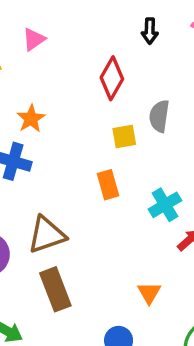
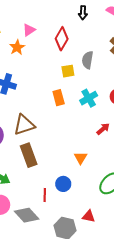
pink triangle: (34, 39) -> (29, 30), moved
orange star: (31, 119) -> (17, 47), moved
cyan cross: (165, 205) -> (89, 98), moved

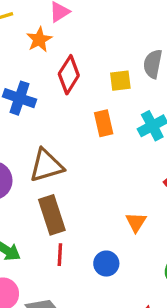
red diamond: (62, 39) -> (69, 75), moved
red line: (45, 195) -> (60, 255), moved

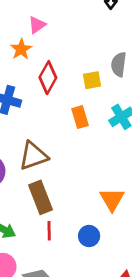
orange triangle: (136, 222) -> (112, 199), size x1.4

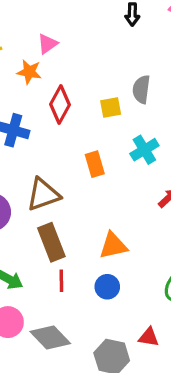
orange star: (21, 49) -> (29, 72), turned -30
orange rectangle: (80, 117) -> (95, 164), moved
orange triangle: (112, 199) -> (113, 246), moved, turned 48

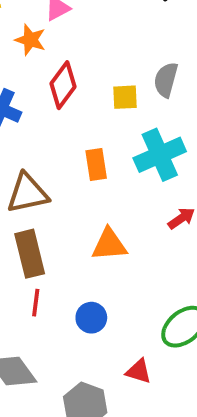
cyan cross: (144, 150) -> (160, 155), size x1.4
orange triangle: (113, 246) -> (109, 245), moved
red triangle: (149, 337) -> (139, 371), moved

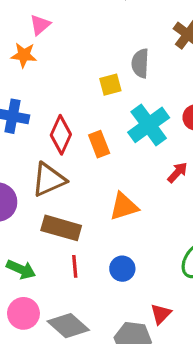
red diamond: (63, 85) -> (61, 135), moved
brown rectangle: (30, 254) -> (61, 228), turned -48
red triangle: (139, 371) -> (161, 314), moved, turned -50

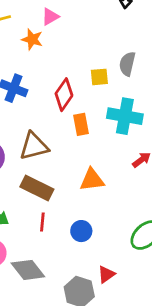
cyan cross: (149, 125) -> (125, 116), turned 36
red diamond: (61, 135) -> (64, 95), moved

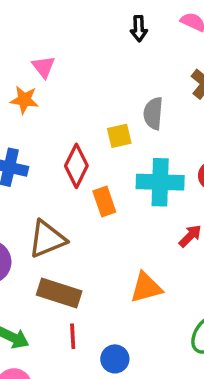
pink triangle: (50, 17) -> (44, 67), turned -30
orange triangle: (92, 180) -> (146, 288), moved
blue circle: (81, 231) -> (115, 359), moved

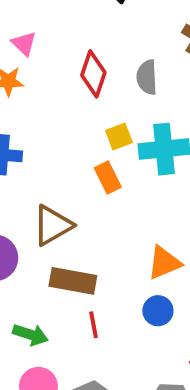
yellow square: (119, 136) -> (119, 137), moved
red diamond: (76, 166) -> (93, 74), moved
blue circle: (115, 359) -> (158, 311), moved

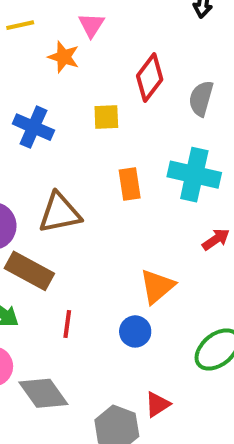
yellow square: (119, 137) -> (106, 117), moved
orange triangle: (164, 263) -> (157, 286), turned -36
brown rectangle: (73, 281) -> (29, 271), moved

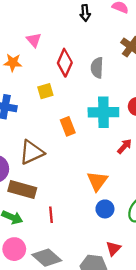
pink triangle: (91, 25) -> (34, 40), moved
blue circle: (135, 331) -> (105, 209), moved

